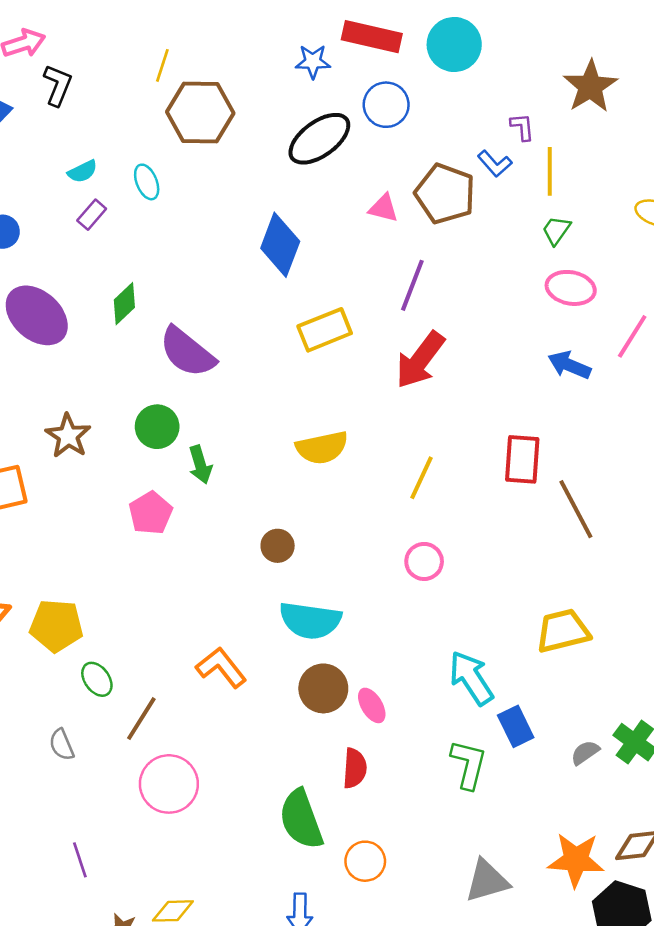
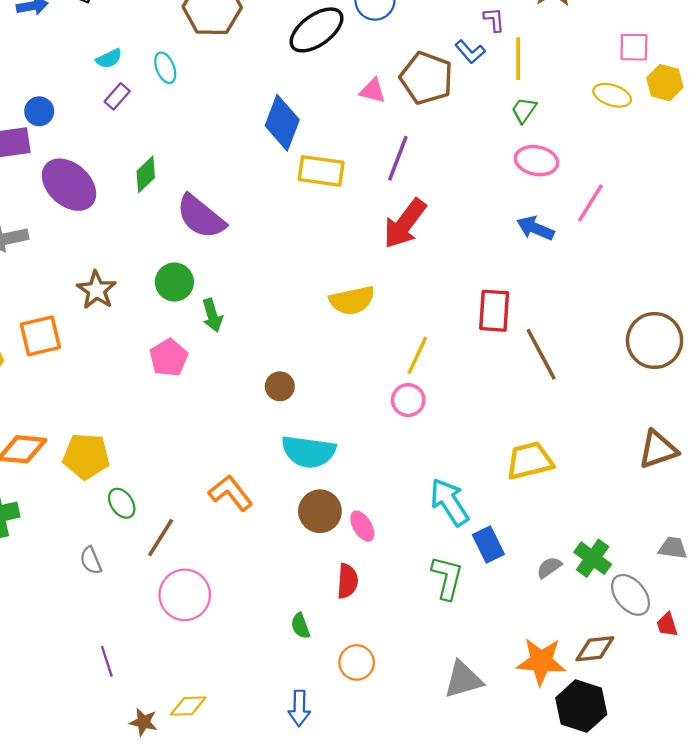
yellow rectangle: (325, 330) -> (321, 171), moved, turned 30
yellow semicircle: (322, 448) -> (352, 300), moved
yellow line: (421, 478) -> (417, 355), moved
green semicircle: (301, 819) -> (300, 626), size x0.5

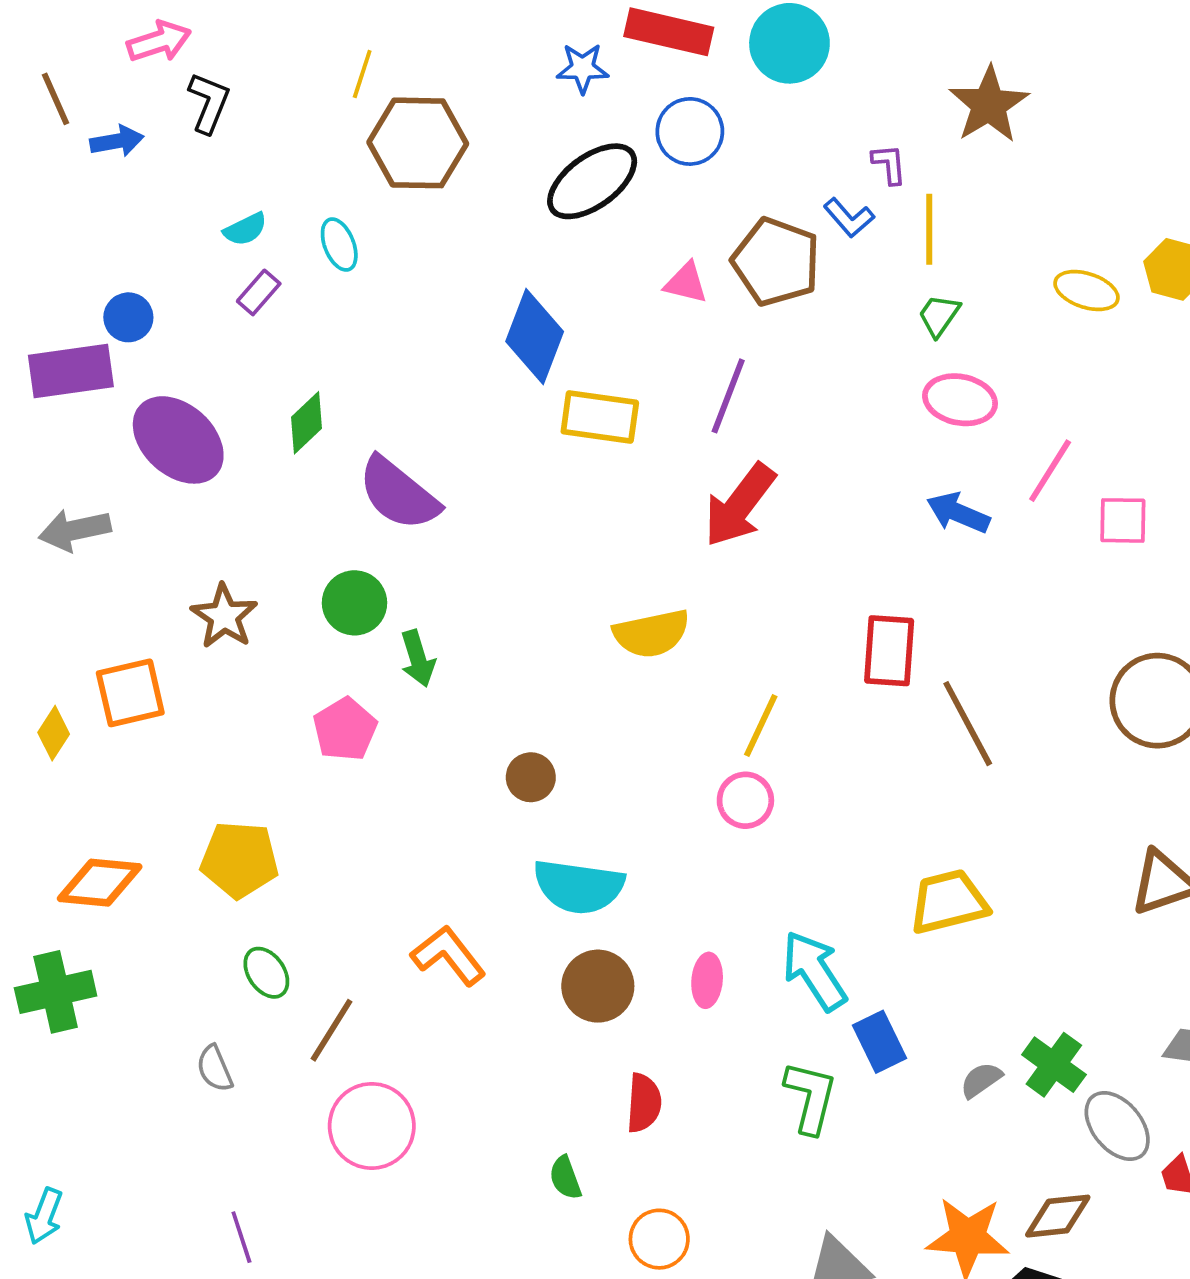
pink square: (634, 47) -> (1123, 520), moved
yellow pentagon: (86, 456) -> (240, 860), moved
pink ellipse: (362, 526) -> (707, 980), moved, turned 36

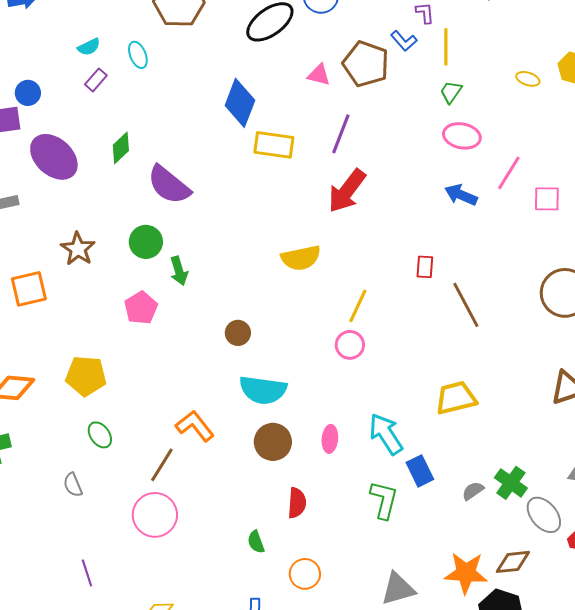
yellow ellipse: (1086, 291) -> (528, 79), size x0.7
red rectangle: (889, 651) -> (425, 267), size x0.6
brown line: (332, 1030) -> (162, 465), moved

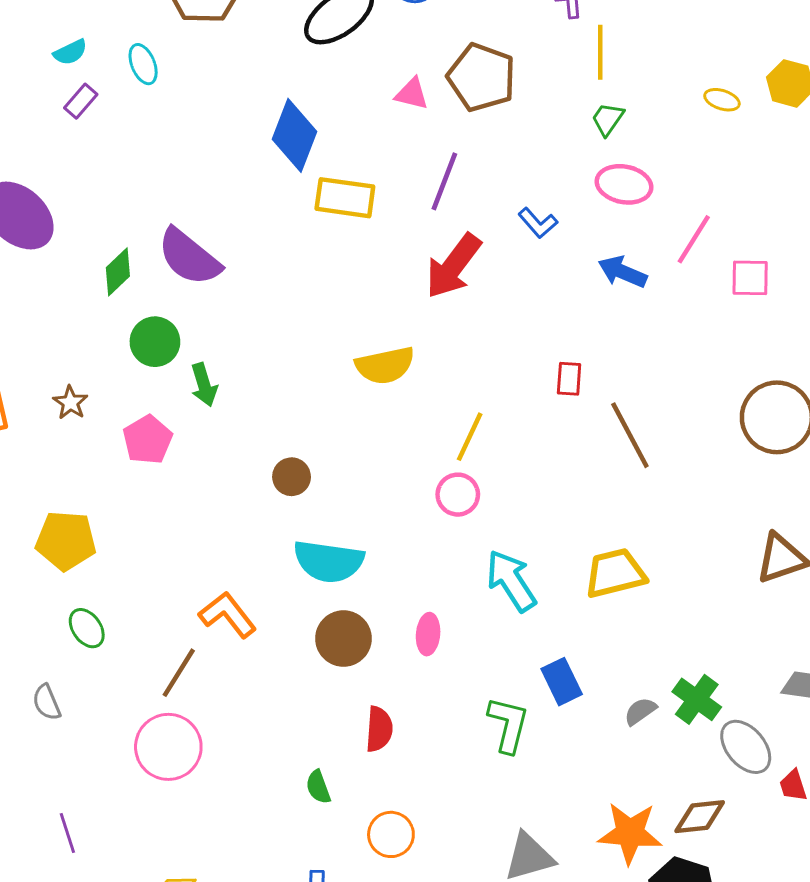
blue L-shape: (404, 41) -> (538, 223), moved
green diamond: (121, 148) -> (118, 272), moved
brown star: (78, 249) -> (70, 403), moved, size x0.7
cyan arrow: (386, 434) -> (511, 581), moved

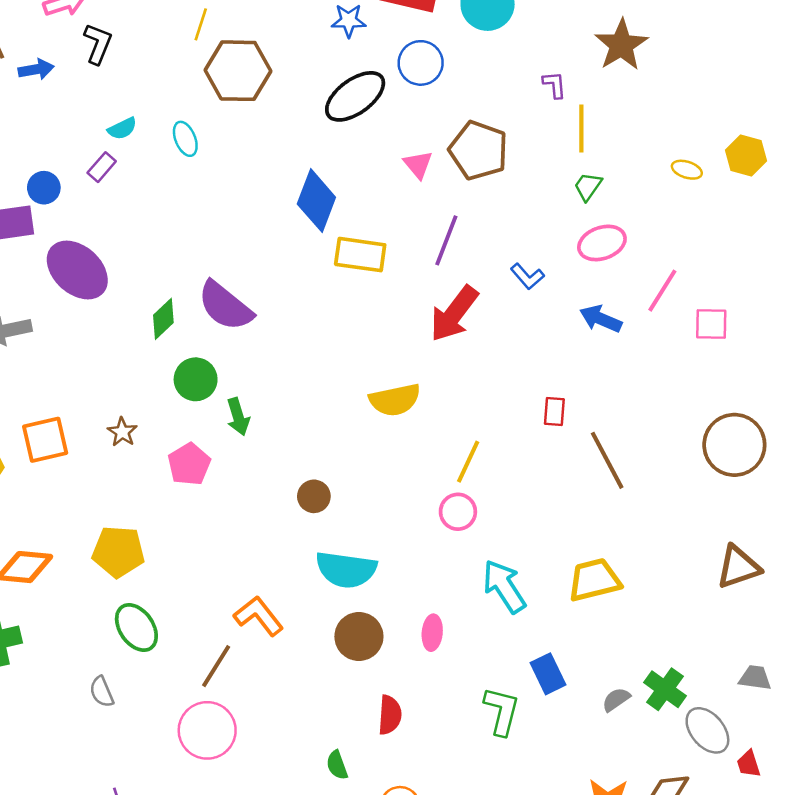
pink triangle: (412, 94) -> (418, 165), turned 36
purple rectangle: (81, 101) -> (102, 167), moved
pink ellipse: (624, 184) -> (602, 243), turned -30
green ellipse: (87, 628) -> (136, 628), size x1.4

